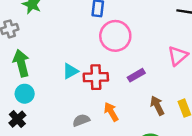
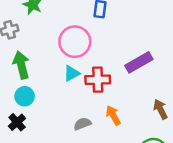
pink circle: (115, 36) -> (75, 42), moved
purple rectangle: (136, 75) -> (139, 62), moved, size x1.5

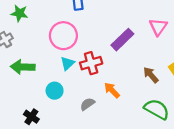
green arrow: (21, 65) -> (23, 67), turned -60
cyan circle: (25, 96) -> (55, 91), moved

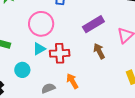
purple rectangle: (122, 40) -> (93, 24), moved
brown arrow: (151, 75) -> (99, 51), moved

